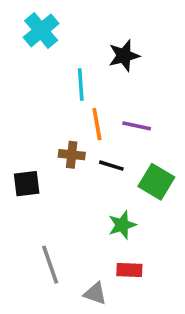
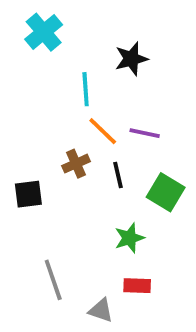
orange line: (97, 124) -> (103, 131), turned -36
brown cross: (72, 155) -> (76, 164), turned -30
black line: (111, 166) -> (118, 175), turned 60

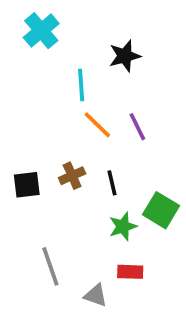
purple line: (145, 133) -> (137, 127), turned 52
brown cross: (76, 164) -> (72, 176), moved
black line: (118, 175) -> (112, 183), moved
green square: (166, 192) -> (161, 210), moved

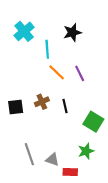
cyan cross: (41, 31) -> (24, 31), moved
green star: (123, 226) -> (86, 151), moved
red rectangle: (130, 272) -> (70, 172), moved
gray triangle: (96, 295) -> (52, 159), moved

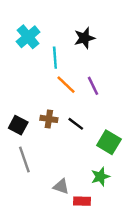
brown cross: (42, 102) -> (49, 119), turned 32
black line: (65, 106) -> (76, 124), turned -40
black square: (16, 107) -> (18, 125), turned 35
gray line: (29, 154) -> (24, 159), moved

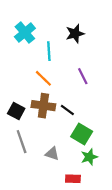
orange line: (66, 85) -> (43, 78), moved
brown cross: (49, 119) -> (43, 106), size x1.5
green square: (109, 142) -> (82, 134), moved
gray triangle: (61, 186) -> (52, 154), moved

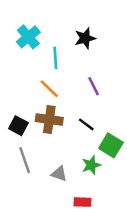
black line: (67, 110) -> (86, 124), moved
green square: (82, 134) -> (111, 145), moved
green star: (89, 157) -> (91, 165), moved

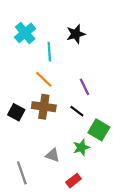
purple line: (94, 86) -> (85, 87), moved
gray line: (25, 160) -> (22, 173), moved
red rectangle: (83, 202) -> (74, 181), turned -40

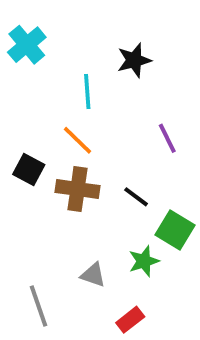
cyan cross: (25, 33) -> (27, 45), moved
purple line: (85, 87) -> (167, 138), moved
black square: (16, 112) -> (29, 169), moved

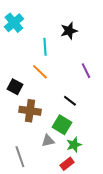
brown cross: (78, 189) -> (30, 111), moved
green square: (175, 230) -> (62, 125), moved
green star: (144, 261) -> (74, 145), moved
gray triangle: (93, 275) -> (48, 141), turned -32

